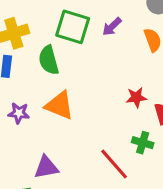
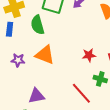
red star: (136, 97) -> (89, 55), moved

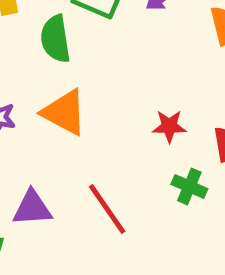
red line: (81, 93) -> (107, 209), moved

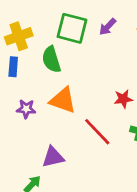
red line: (107, 209) -> (97, 132), moved

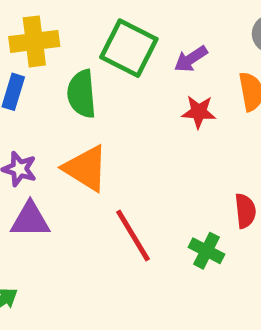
red star: (123, 99) -> (199, 112), moved
purple triangle: (53, 157) -> (30, 220), moved

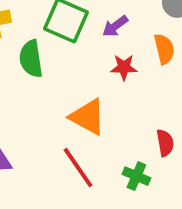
orange triangle: (86, 168) -> (88, 117), moved

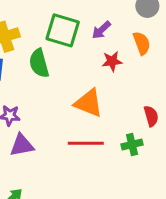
red line: (78, 168) -> (86, 143), turned -48
green cross: (136, 176) -> (132, 144), turned -30

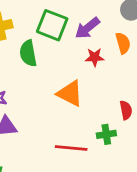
purple arrow: (101, 30) -> (87, 28), size x1.4
red line: (86, 143) -> (71, 148), moved

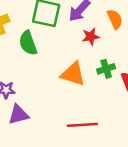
green cross: (106, 134) -> (106, 69), moved

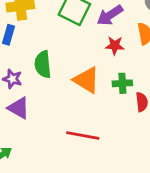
green semicircle: (28, 43) -> (43, 64), moved
purple triangle: (18, 115) -> (19, 108), turned 30

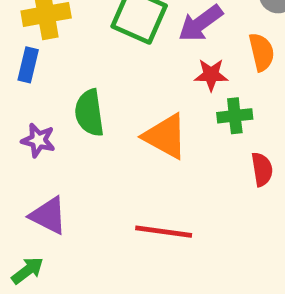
green cross: (122, 83) -> (235, 116), moved
purple triangle: (19, 108) -> (48, 216), moved

